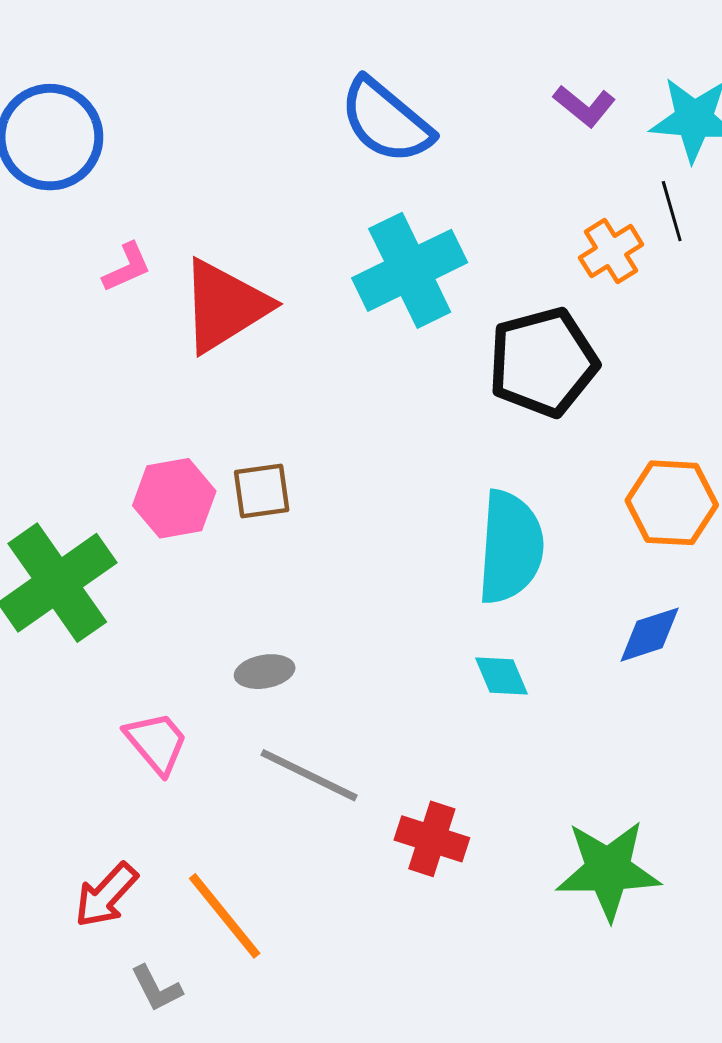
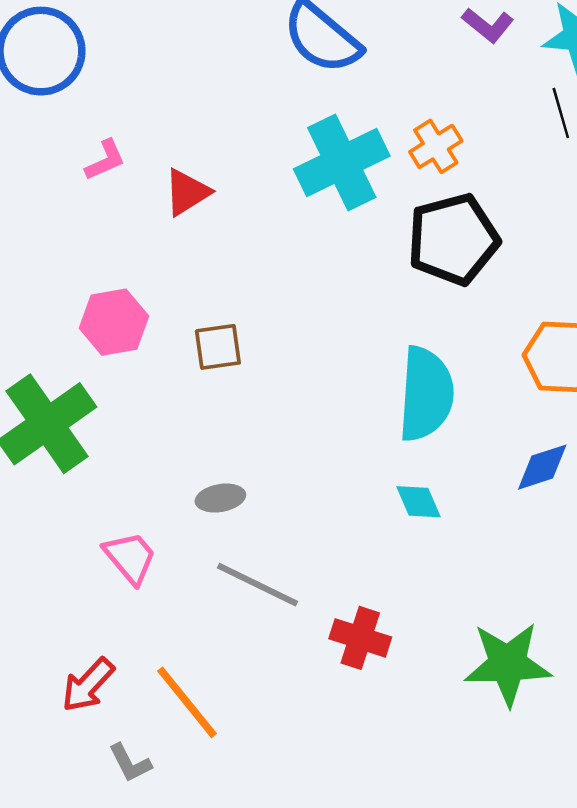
orange cross: (611, 251) -> (436, 146), moved
red triangle: (225, 306) -> (187, 192), size x0.6
pink hexagon: (174, 498) -> (114, 322), moved

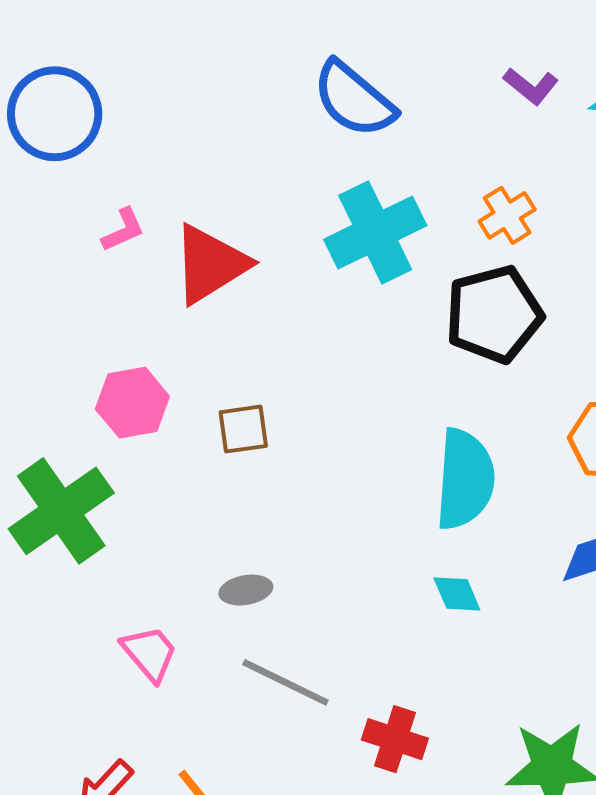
orange cross: (436, 146) -> (507, 215), moved
red triangle: (187, 192) -> (210, 264), size x1.6

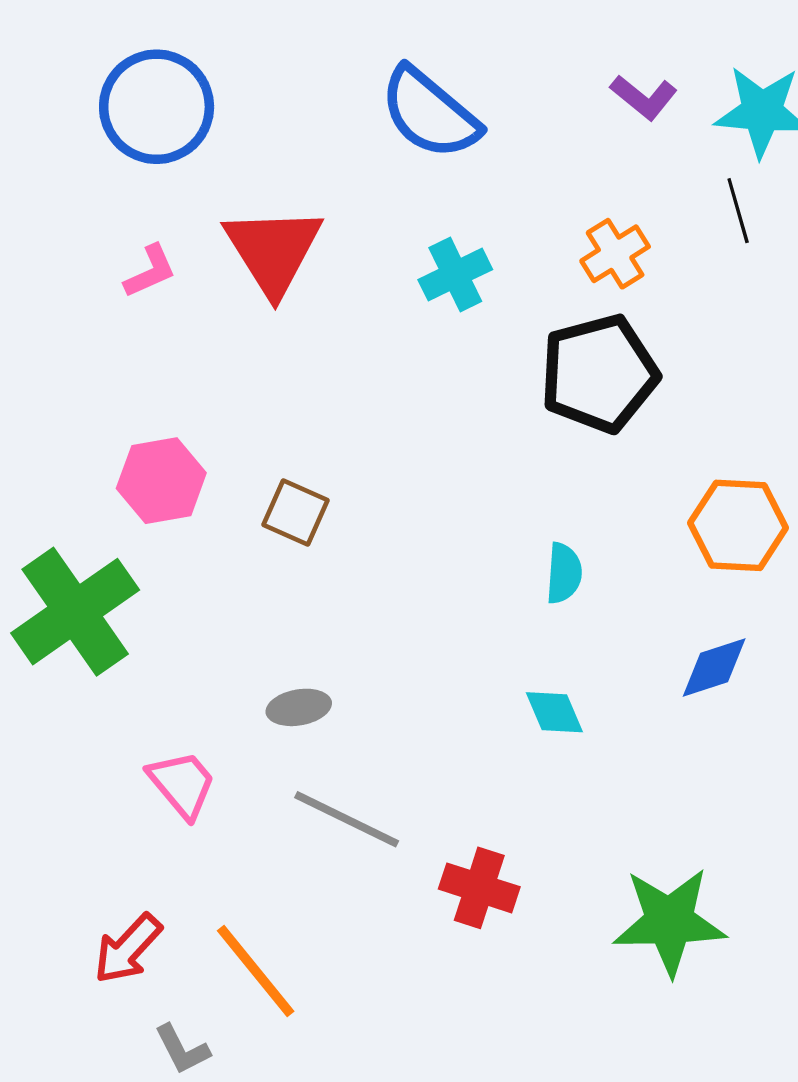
blue circle: (55, 114) -> (157, 107), moved
cyan cross: (375, 232) -> (455, 275), size x0.6
red triangle: (210, 264) -> (273, 251), moved, turned -30
brown square: (243, 429) -> (296, 513), turned 32
cyan semicircle: (465, 479) -> (564, 573), size x0.5

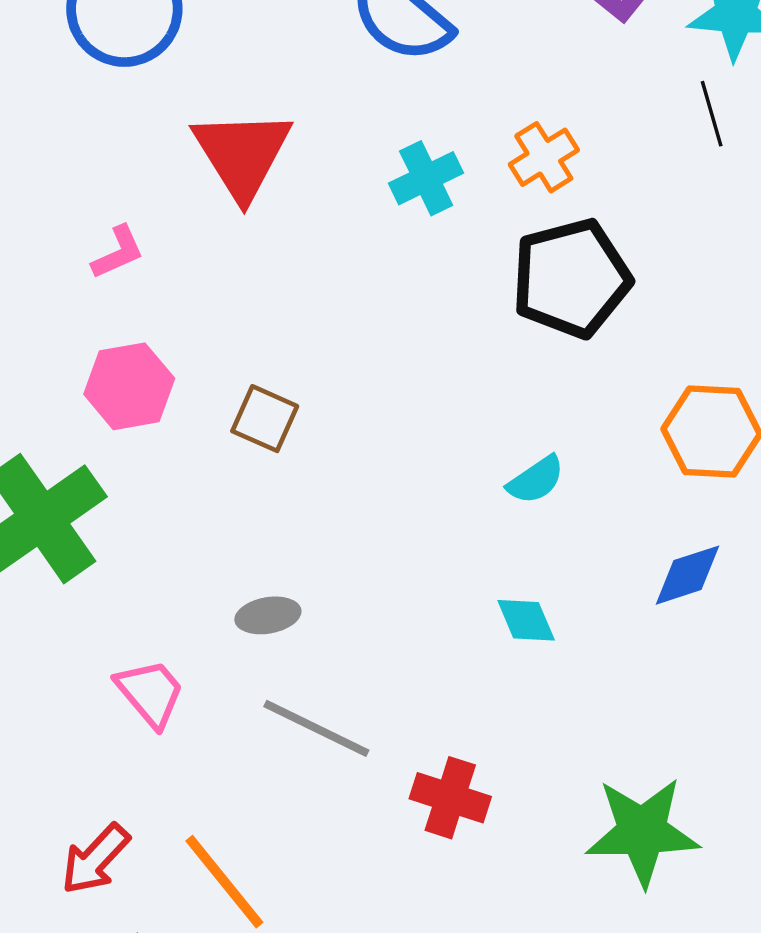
orange cross: (615, 254) -> (544, 157), moved
pink L-shape: (150, 271) -> (118, 252), moved
cyan semicircle: (564, 573) -> (536, 480), turned 52

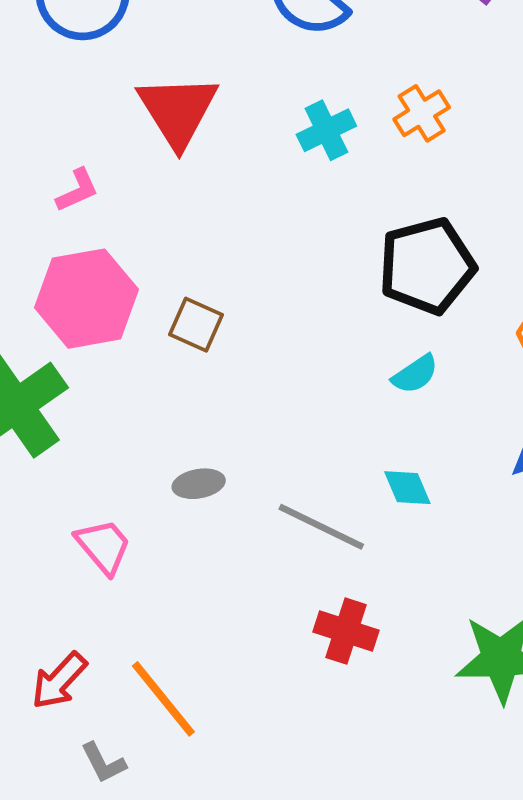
black pentagon: (571, 278) -> (427, 266), moved
pink hexagon: (129, 386) -> (86, 299), size x1.4
gray line: (316, 728) -> (321, 527), moved

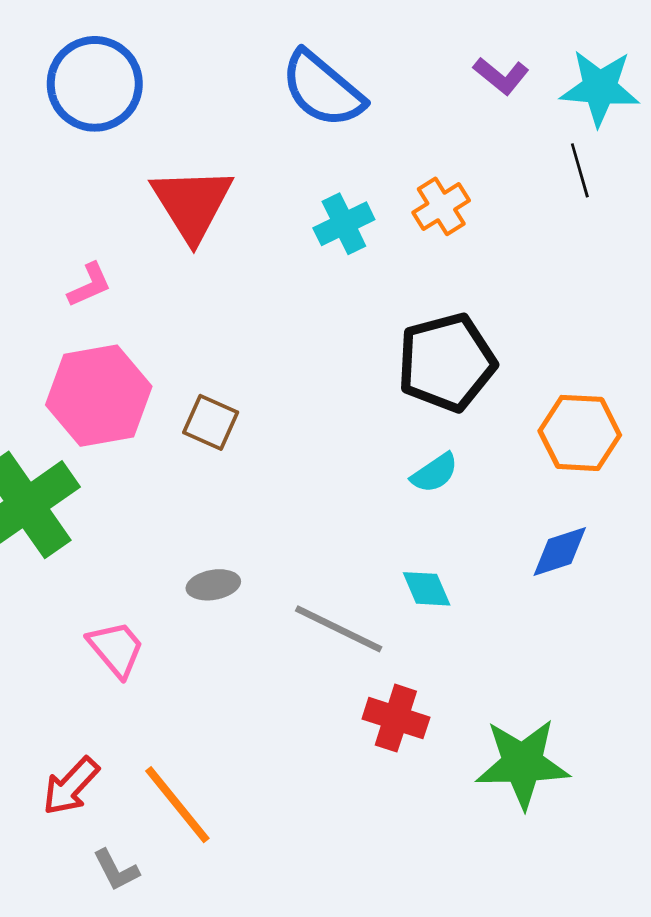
red cross: (346, 631) -> (396, 718), moved

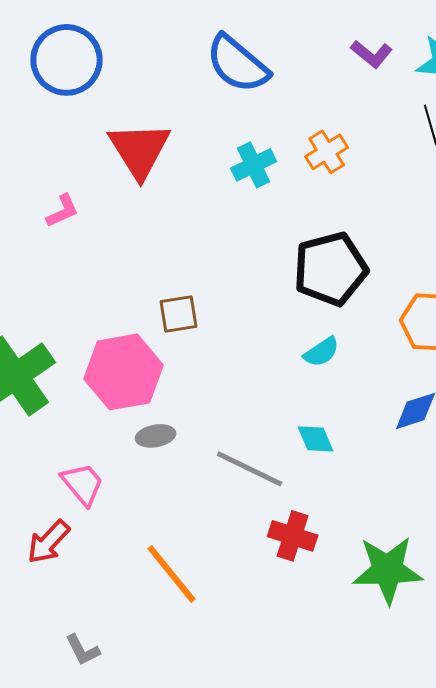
pink hexagon: (99, 396) -> (124, 372), moved
brown square: (211, 422) -> (179, 314), moved, turned -33
red arrow: (71, 786) -> (49, 542), moved
orange line: (177, 805) -> (172, 574), moved

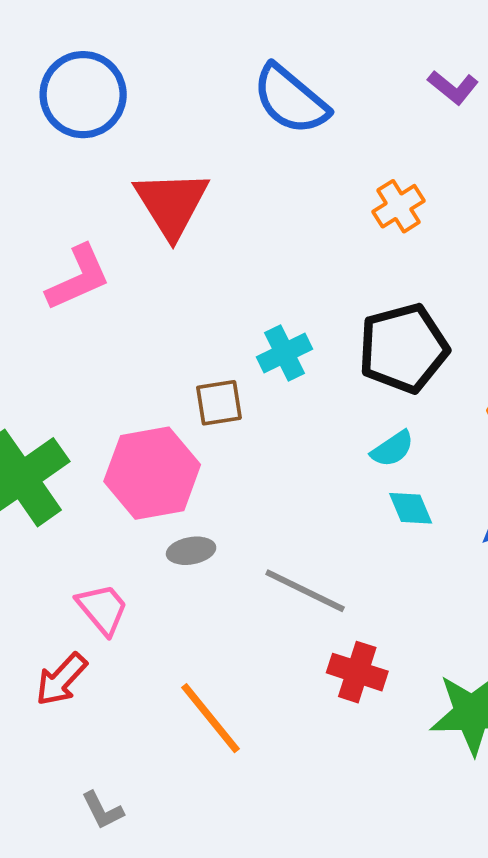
cyan cross: (254, 165) -> (284, 353), moved
pink L-shape: (63, 211) -> (78, 278), size x1.6
cyan diamond: (316, 439) -> (411, 508), moved

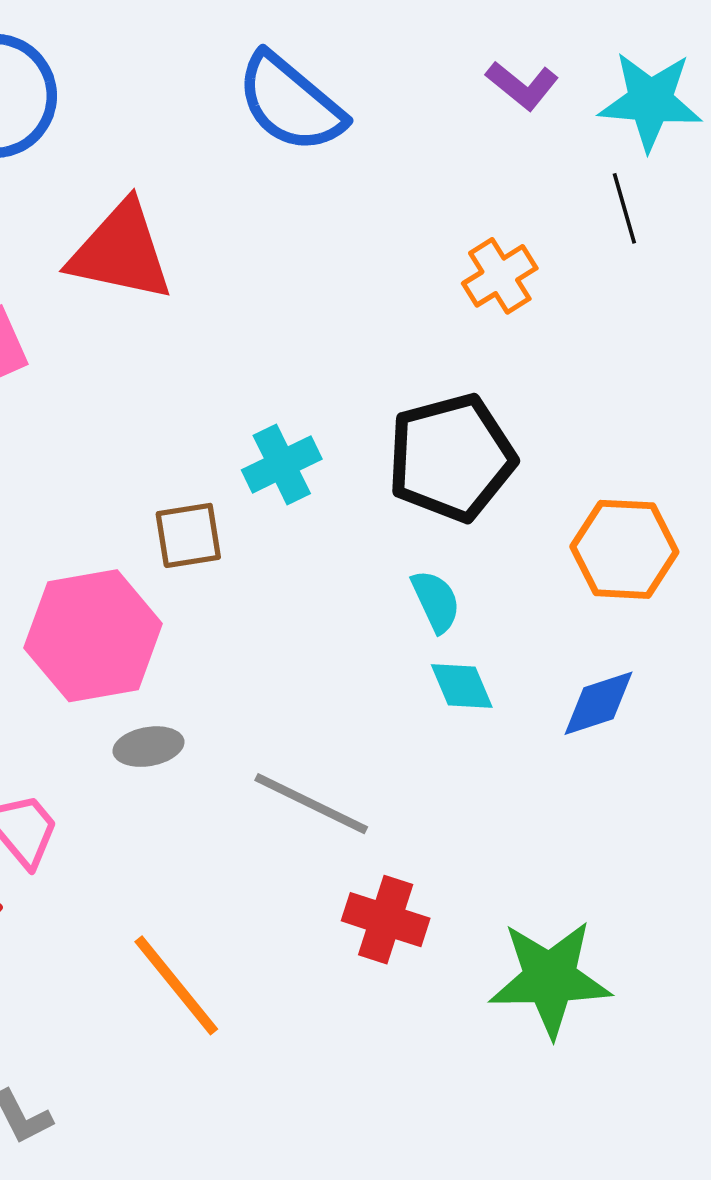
red triangle: (172, 204) -> (121, 252), turned -46
orange cross: (398, 206) -> (500, 276), moved
cyan semicircle: (392, 449) -> (436, 601), turned -81

